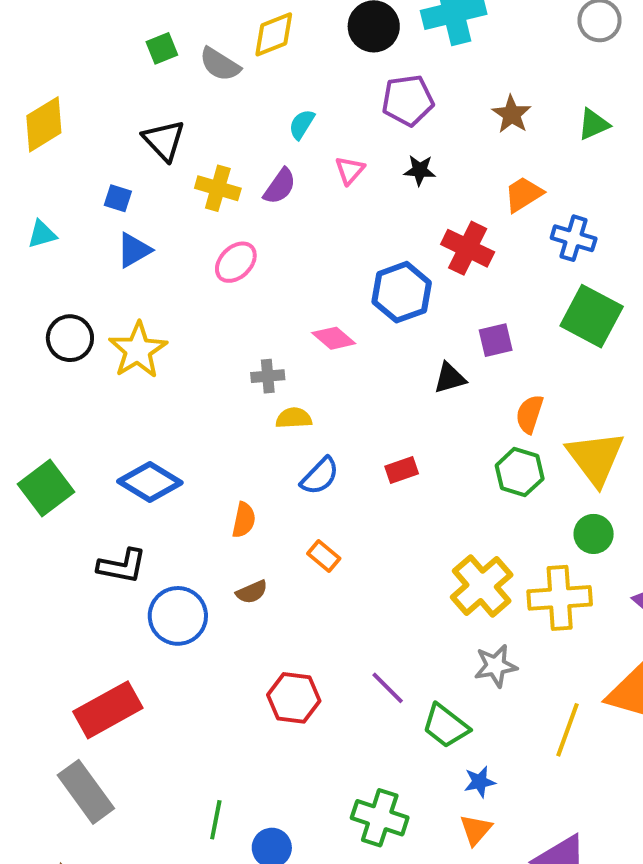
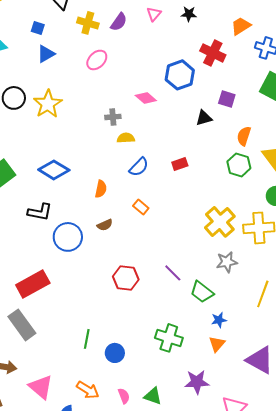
purple square: (496, 340) -> (227, 99), turned 30

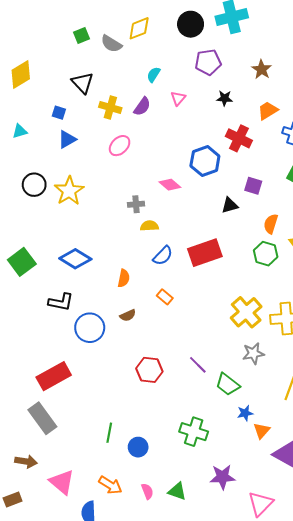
black star: (189, 14) -> (225, 98), moved
red rectangle: (180, 164) -> (205, 253), size x2.0
orange triangle: (217, 344) -> (262, 431), moved

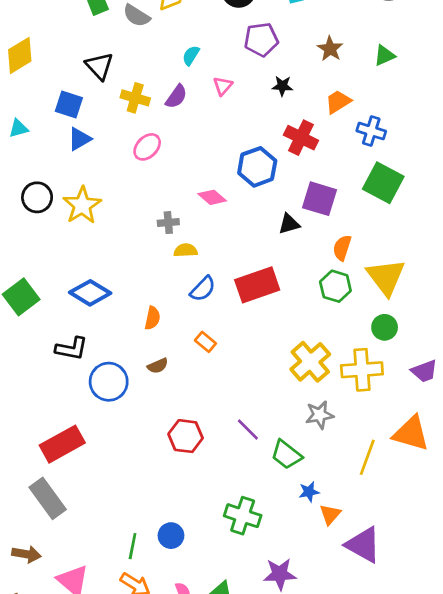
blue square: (59, 113) -> (69, 105), size x1.5
purple square: (253, 186) -> (320, 199), size x1.5
green line: (109, 433) -> (133, 546), moved

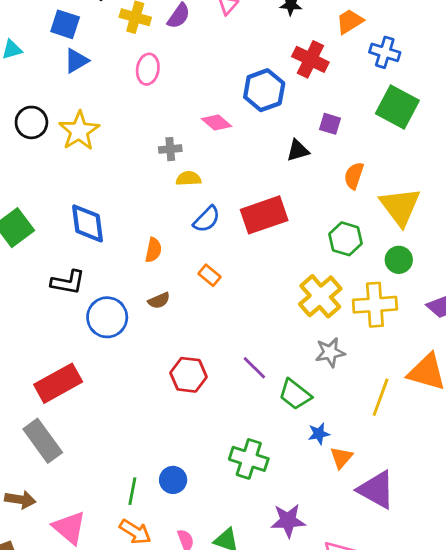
pink ellipse: (147, 147) -> (148, 69), turned -36
purple square: (320, 199) -> (330, 124), size x0.6
green hexagon: (335, 286) -> (345, 239), moved
blue diamond: (90, 293) -> (88, 223), turned 51

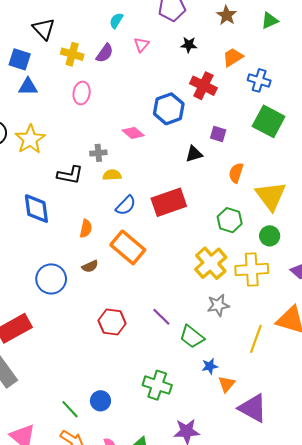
blue triangle: (76, 61) -> (28, 87), turned 30
orange rectangle: (209, 275) -> (128, 247), size x2.0
black L-shape: (68, 282) -> (70, 175), moved
green line: (132, 491) -> (70, 409), turned -54

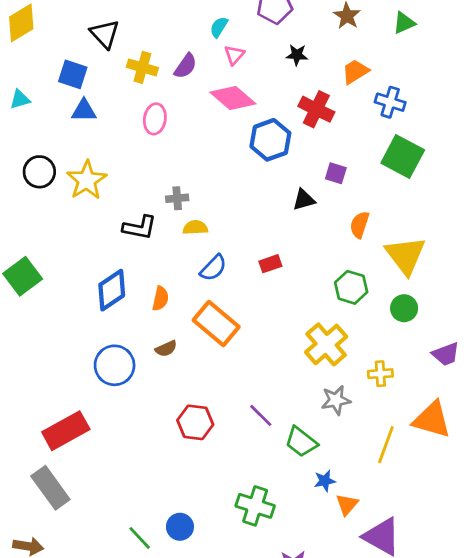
cyan semicircle: (116, 21) -> (219, 27), moved
pink diamond: (133, 133) -> (233, 98), moved, size x1.5
red rectangle: (169, 202) -> (270, 264), size x0.5
blue diamond: (36, 209) -> (112, 290), moved, turned 64
yellow cross: (252, 269) -> (380, 374), moved, size x0.6

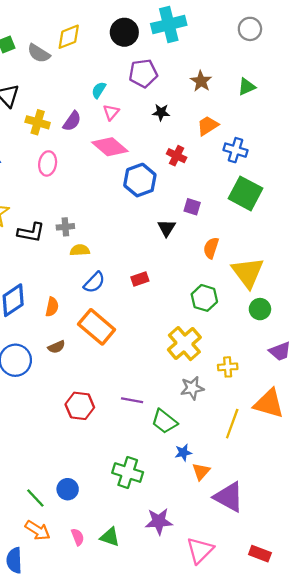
red cross: (316, 109) -> (177, 156), size x0.7
black triangle: (304, 200) -> (167, 228), turned -42
black L-shape: (140, 227) -> (31, 232), moved
green circle: (404, 308) -> (260, 309), moved
purple line: (261, 415) -> (132, 400), turned -35

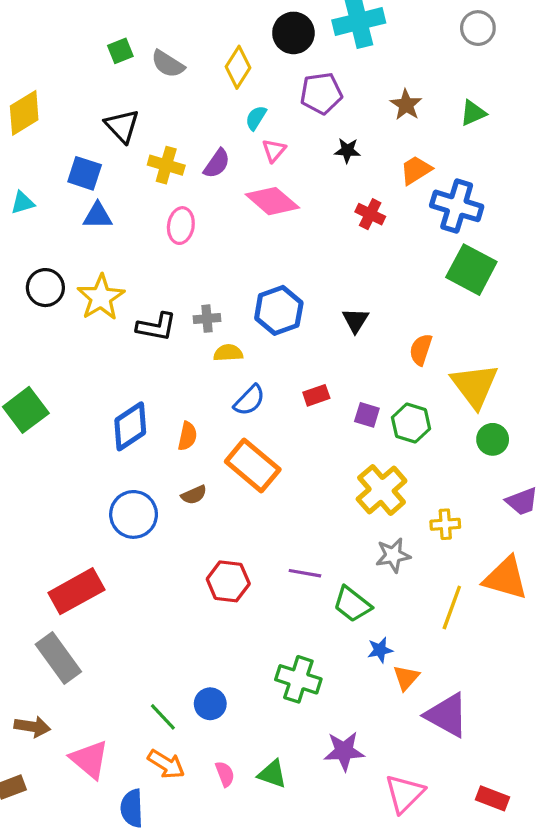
yellow diamond: (69, 37) -> (238, 67), moved, turned -36
blue cross: (235, 150) -> (457, 206), size x1.4
blue hexagon: (140, 180) -> (279, 310), moved
purple square: (192, 207) -> (367, 415), moved

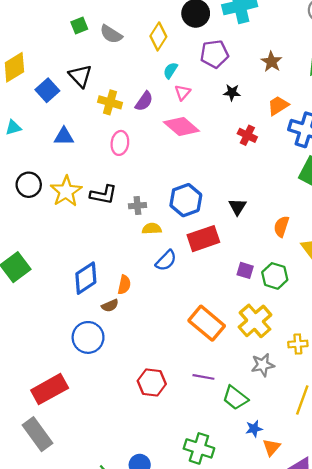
blue square: (85, 173) -> (47, 90), moved, turned 30
black L-shape: (156, 327) -> (103, 195), moved
red rectangle: (316, 395) -> (203, 239), moved, size x1.8
orange rectangle: (253, 465) -> (207, 323), moved
brown semicircle: (194, 495) -> (110, 306), moved

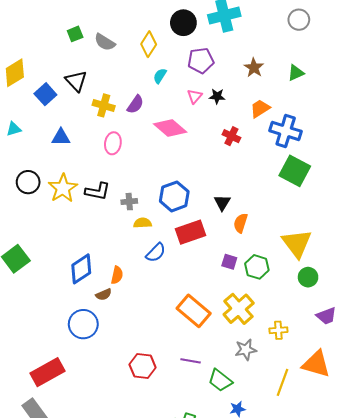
pink triangle: (183, 92) -> (195, 96), moved
orange semicircle: (281, 226) -> (241, 223), moved

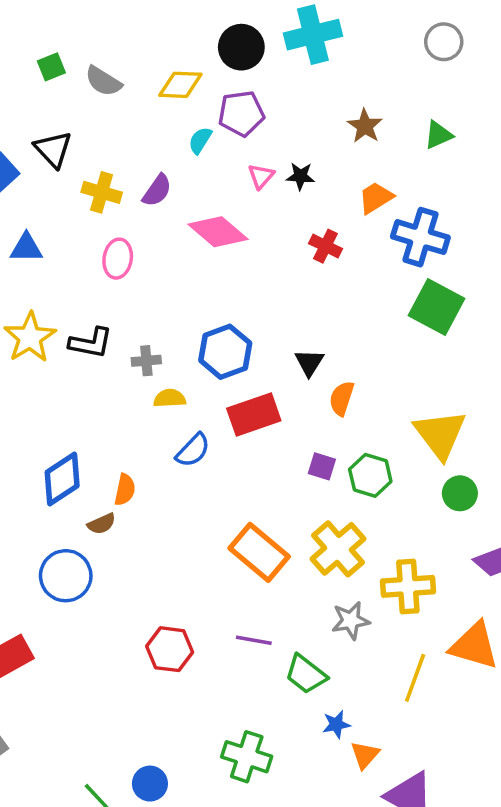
yellow diamond: (149, 44) -> (180, 85), turned 60
purple pentagon: (201, 61) -> (241, 113), moved
yellow cross: (278, 330) -> (408, 586), size x1.6

